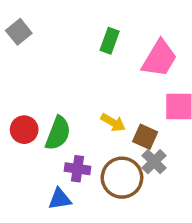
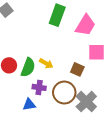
green rectangle: (110, 41) -> (57, 15), size x1.5
yellow arrow: (113, 123) -> (46, 63), moved
gray cross: (154, 162) -> (86, 102), moved, size x1.5

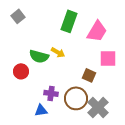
yellow arrow: (46, 63) -> (58, 52), moved
green semicircle: (28, 67) -> (39, 56), moved, turned 84

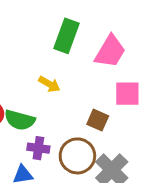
green semicircle: (39, 56) -> (20, 120), moved

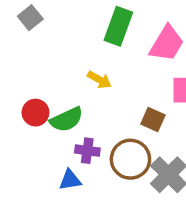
green semicircle: (20, 120) -> (67, 119), turned -40

